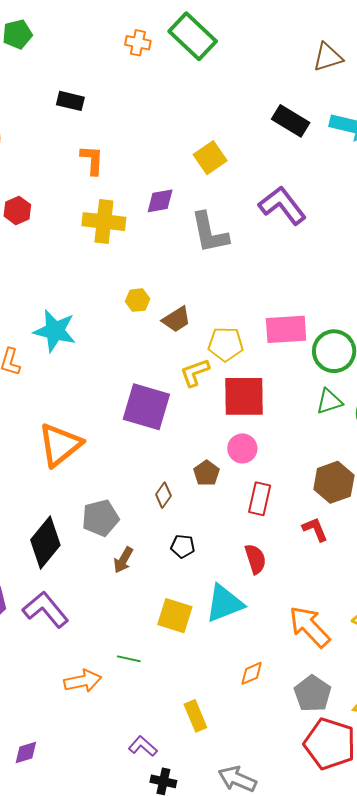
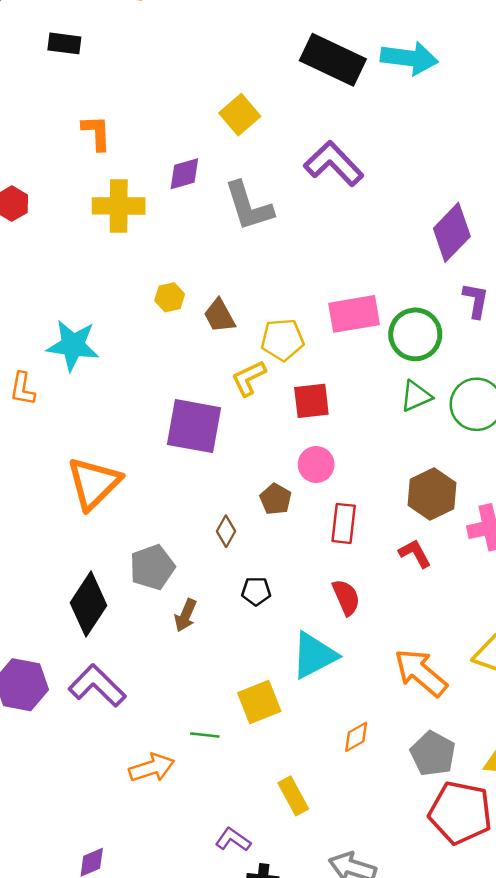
black rectangle: (70, 101) -> (64, 43), moved
black rectangle: (291, 121) -> (333, 60), size x1.4
brown trapezoid: (176, 319) -> (219, 316), turned 100
red square: (244, 396) -> (311, 401), size x0.7
yellow square: (175, 616) -> (259, 702), moved, turned -33

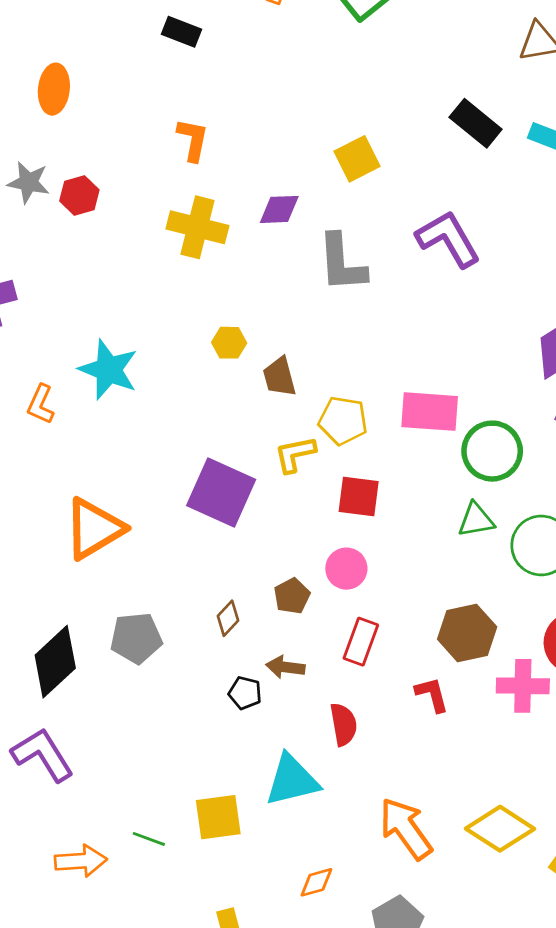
black rectangle: (333, 60) -> (476, 123), size x0.7
brown arrow: (186, 615) -> (285, 667), moved, turned 60

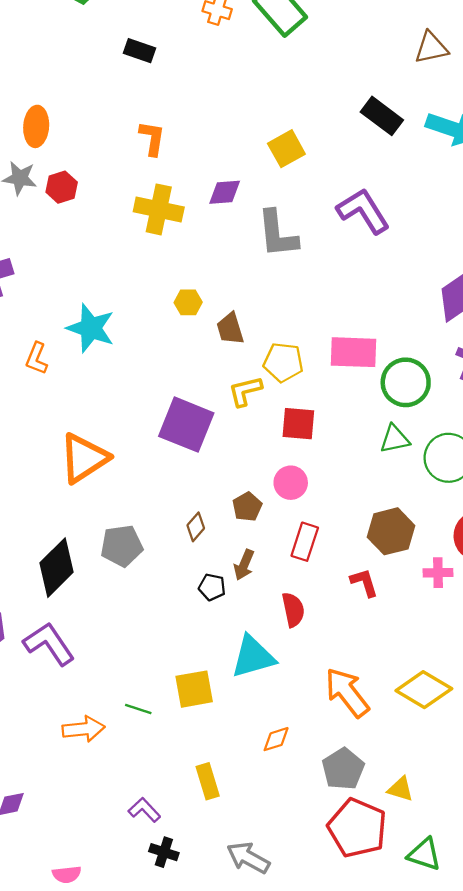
orange ellipse: (54, 89) -> (36, 126), moved
brown arrow: (285, 667) -> (244, 565), turned -72
pink cross: (523, 686) -> (438, 573), size x0.7

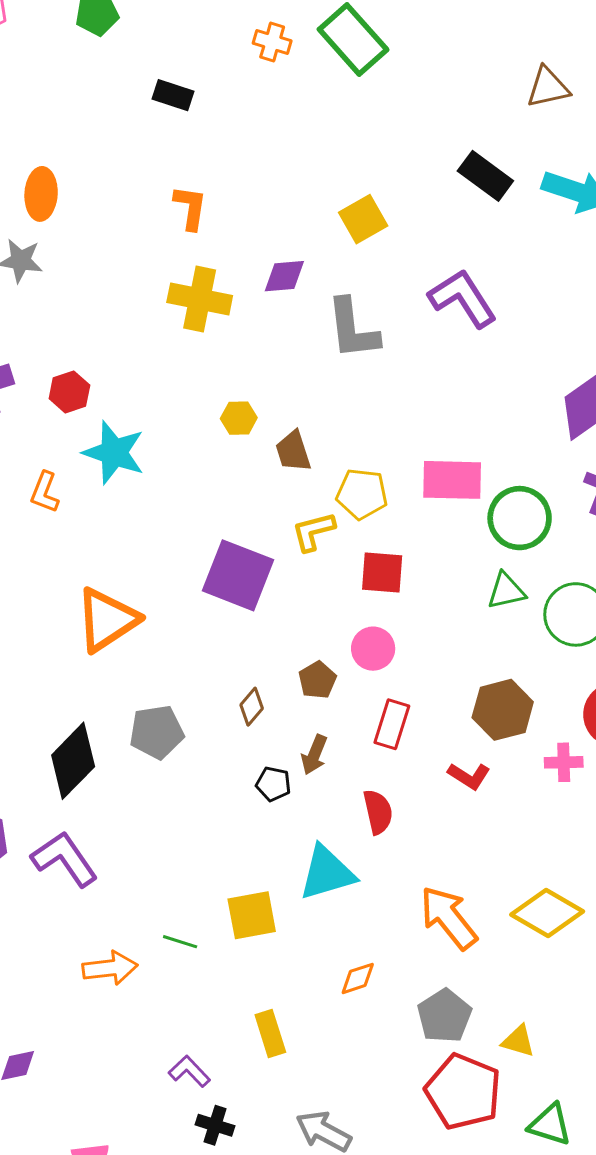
red hexagon: (62, 187) -> (69, 392), moved
red L-shape: (364, 583) -> (469, 776), turned 140

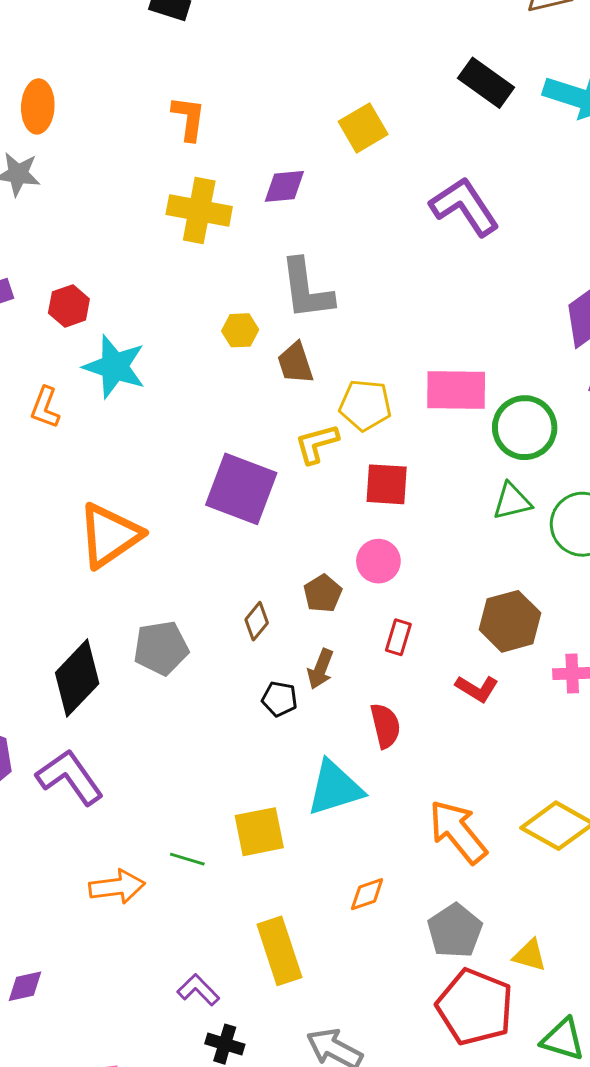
gray L-shape: (353, 329) -> (306, 289), moved
red rectangle: (392, 724) -> (398, 637), size x0.7
yellow rectangle: (270, 1034) -> (279, 951), size x1.4

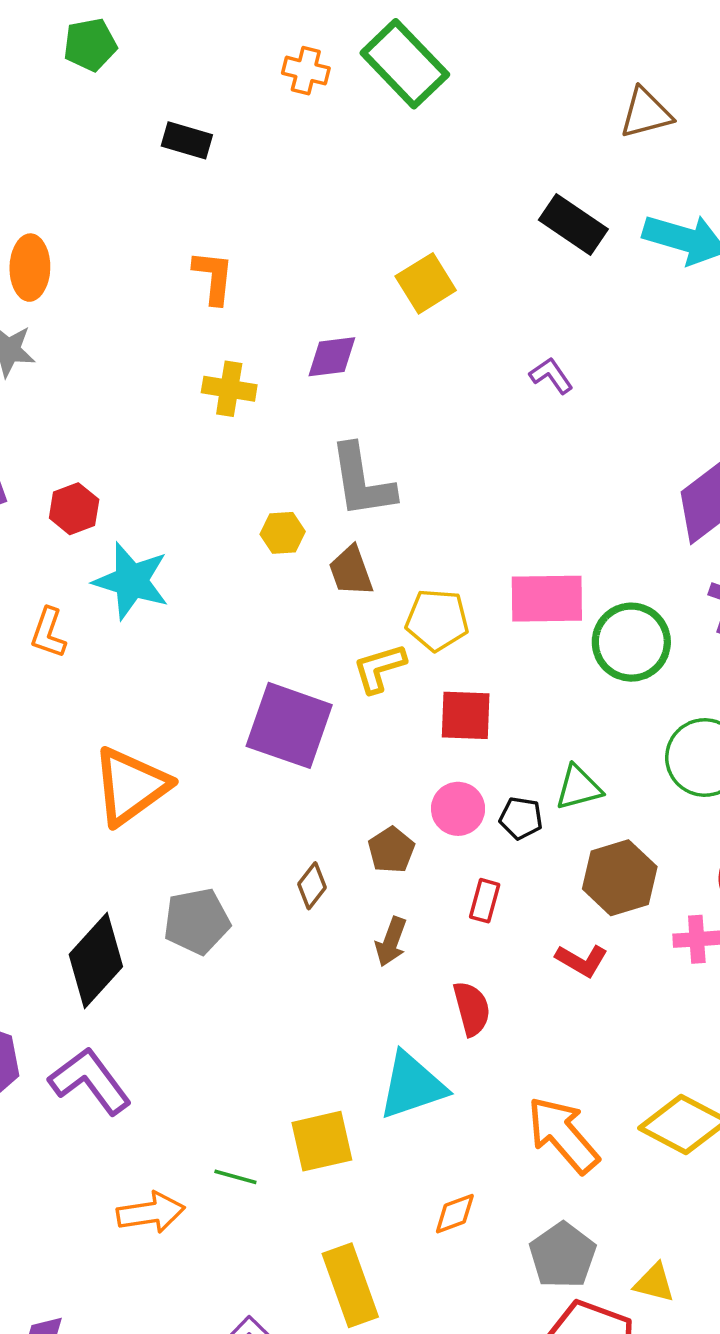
purple L-shape: (465, 207) -> (551, 376), size x0.5
yellow cross: (199, 211) -> (229, 389), size x0.7
green triangle: (512, 501) -> (579, 788), moved
black pentagon: (280, 699) -> (521, 818), moved

